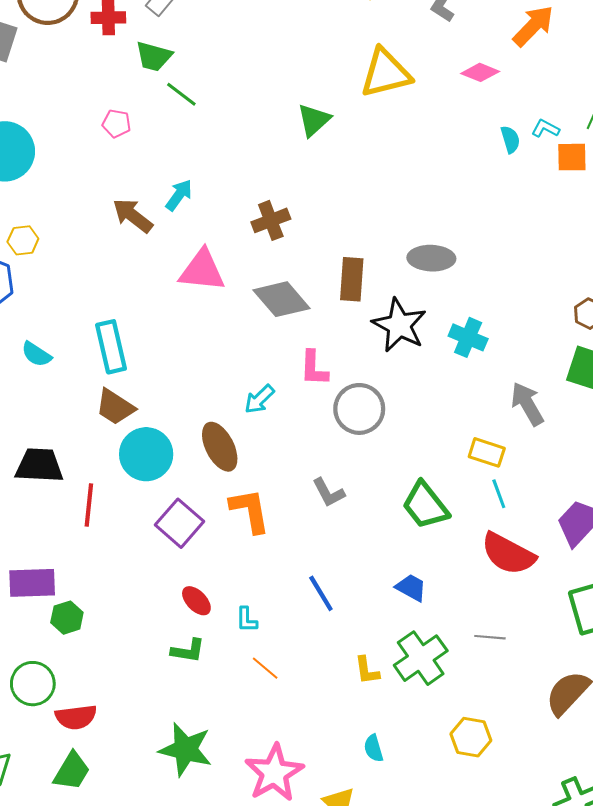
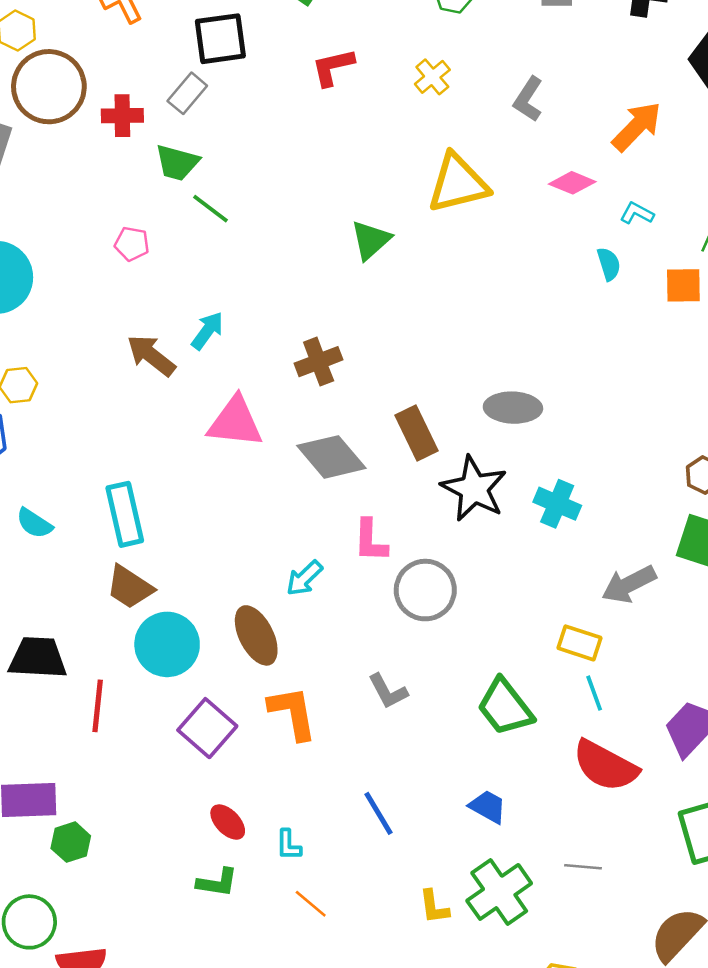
cyan L-shape: (545, 128) -> (637, 213), moved
brown rectangle: (352, 279) -> (417, 433), turned -30
gray arrow: (527, 404) -> (629, 584), turned -87

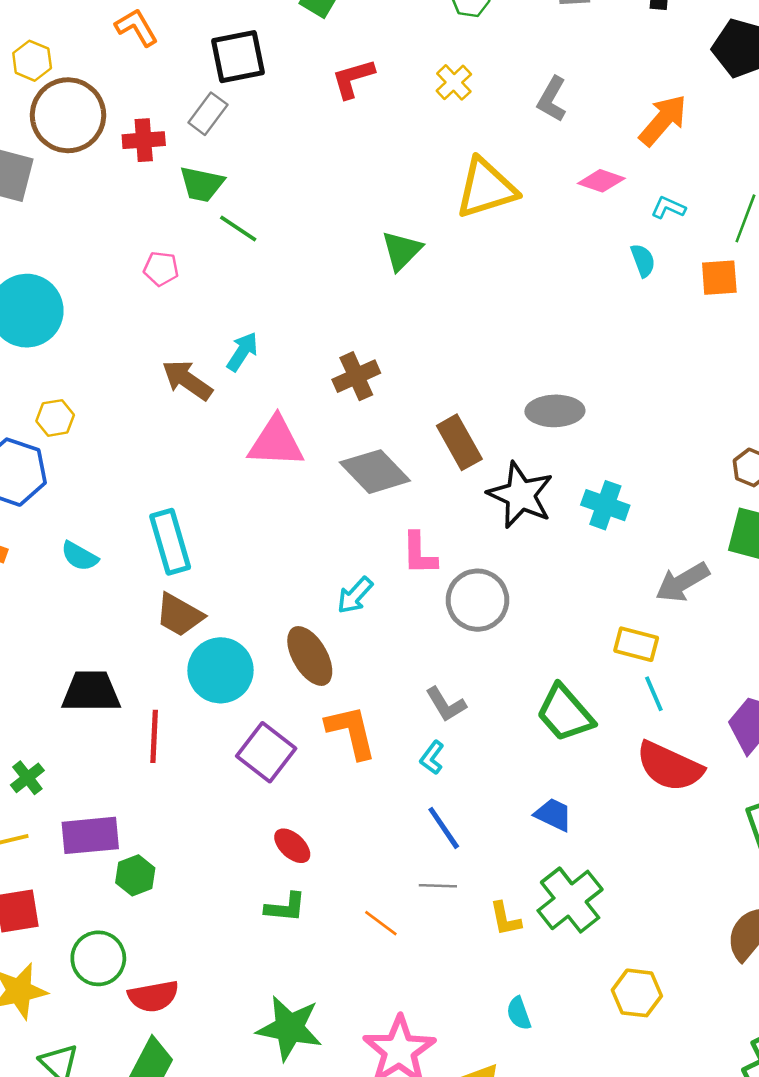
cyan L-shape: (288, 845) -> (432, 758), moved, turned 40
gray line: (583, 867) -> (438, 886), moved

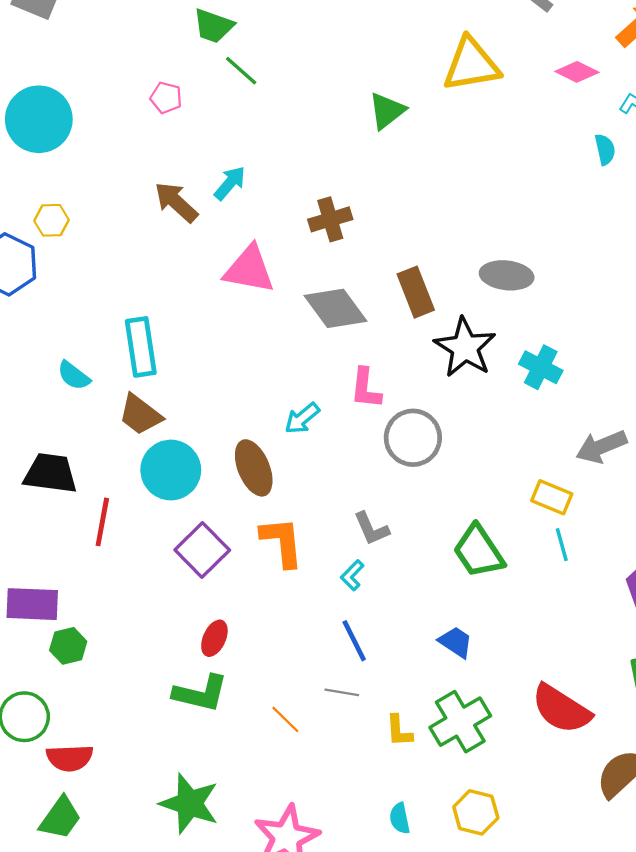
cyan semicircle: (80, 556) -> (74, 376), moved
red semicircle: (670, 766) -> (561, 709), moved
red ellipse: (292, 846) -> (214, 638), turned 64
green L-shape: (285, 907) -> (201, 693), size x1.4
yellow hexagon: (637, 993) -> (476, 812), moved

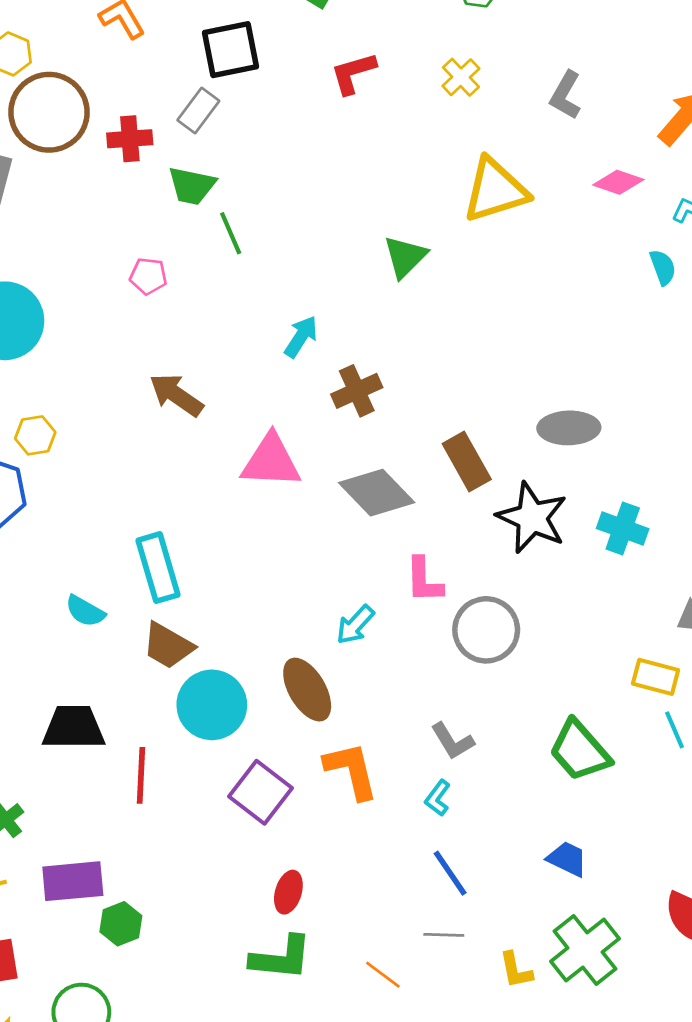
green line: (241, 71) -> (231, 233), turned 33
cyan arrow: (230, 183) -> (301, 337), moved

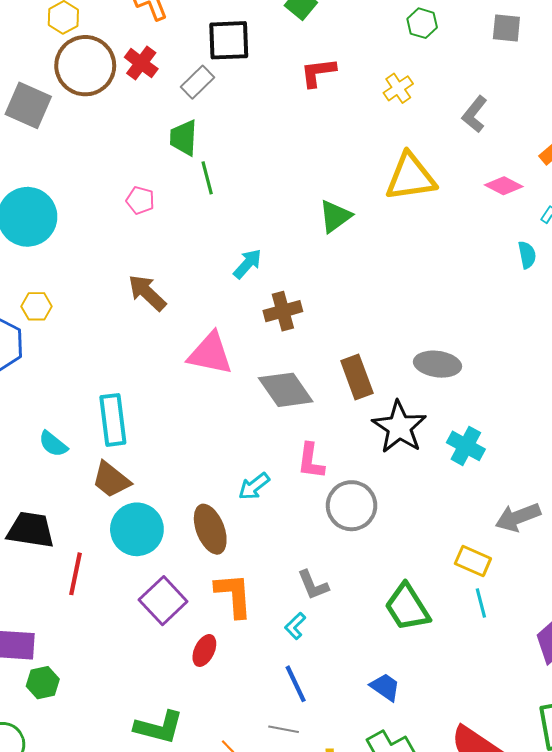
red cross: (130, 139) -> (141, 63), moved, turned 32
green trapezoid: (192, 186) -> (184, 138), turned 72
red ellipse: (288, 892) -> (204, 650), moved

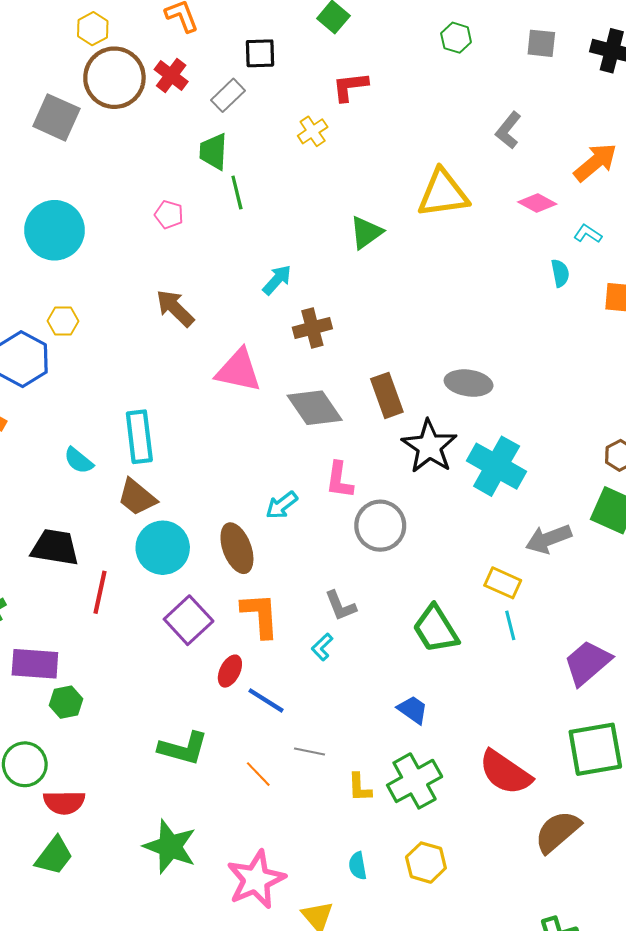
black square: (229, 40) -> (260, 53), size x0.7
yellow cross: (398, 88) -> (313, 131), moved
cyan cross: (466, 446) -> (497, 466), size x1.5
blue line: (296, 684) -> (266, 700), moved, turned -33

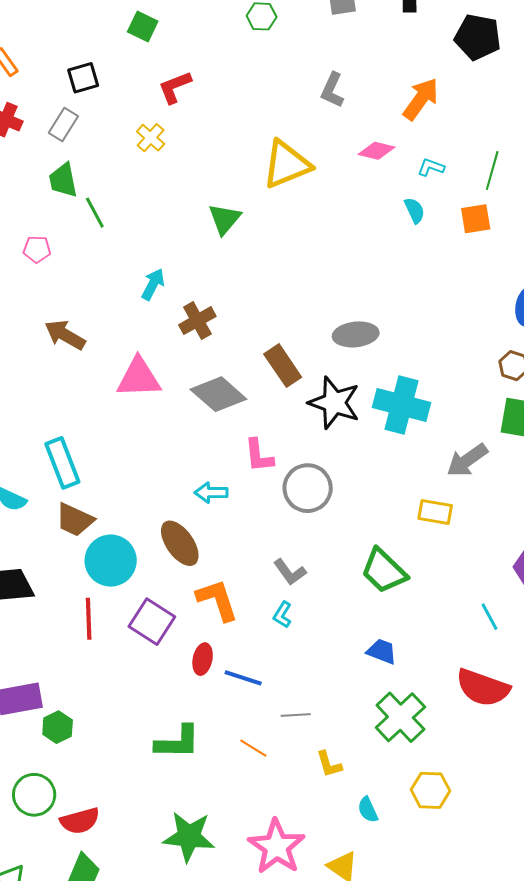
cyan arrow: (282, 505) -> (211, 493), turned 52
red line: (100, 592) -> (89, 619), moved
cyan line: (510, 625) -> (489, 617), moved
yellow L-shape: (360, 787) -> (329, 764), moved

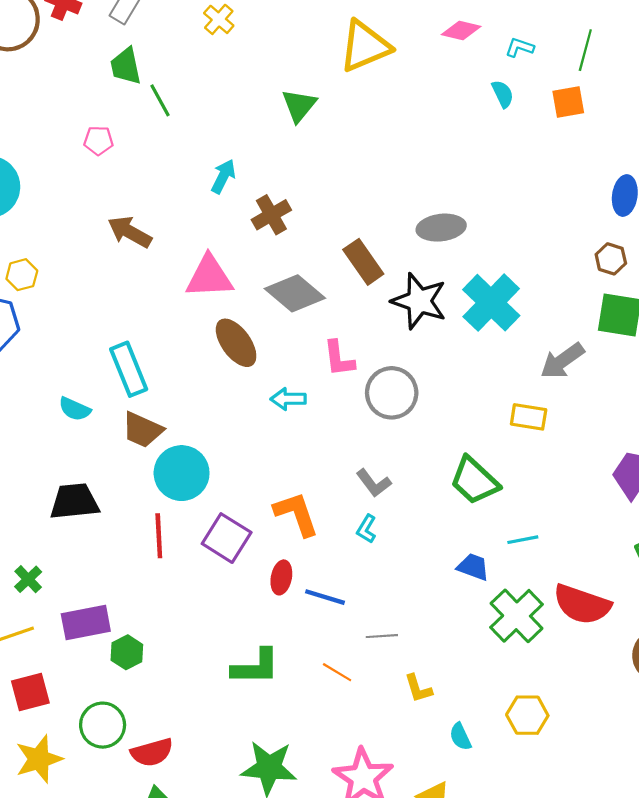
cyan cross: (402, 405) -> (491, 303), turned 30
brown ellipse: (180, 543) -> (236, 343), moved
cyan line: (489, 617) -> (523, 540), moved, turned -72
green cross: (400, 717) -> (517, 616), moved

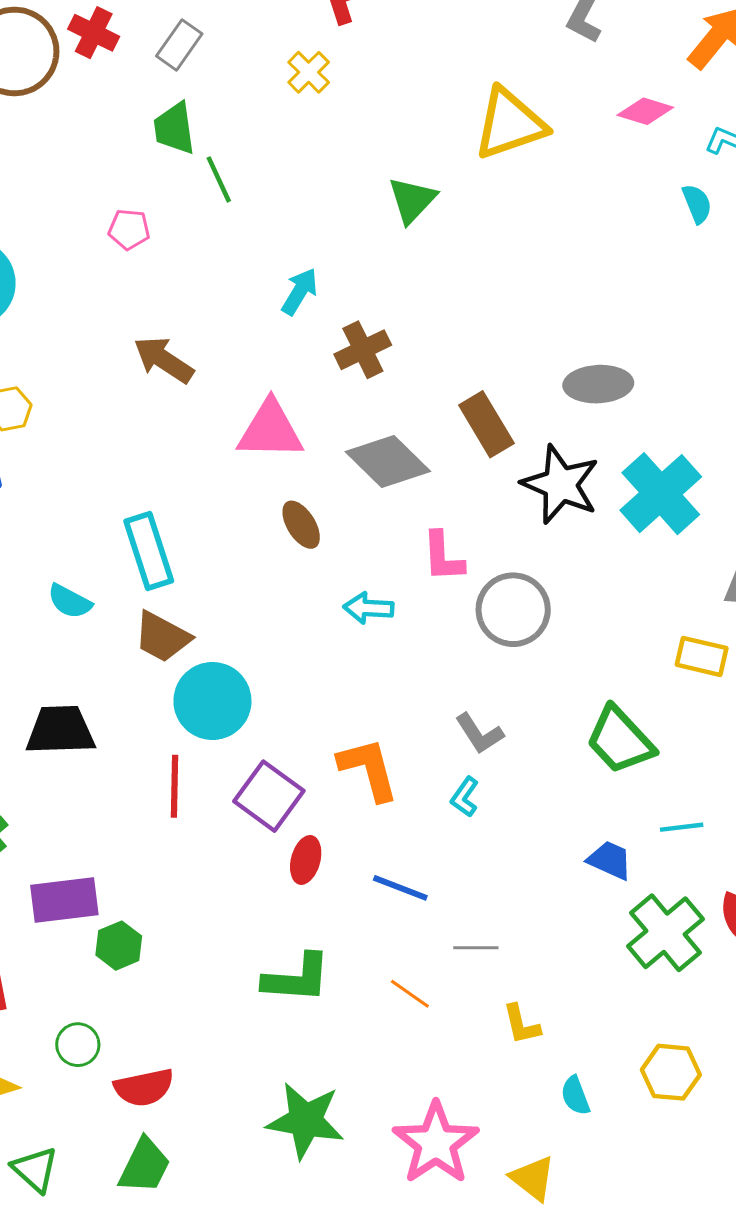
brown ellipse: (236, 343) -> (301, 525), size x0.7
red ellipse: (281, 577) -> (306, 860), moved
green circle: (103, 725) -> (78, 1045), size x0.7

